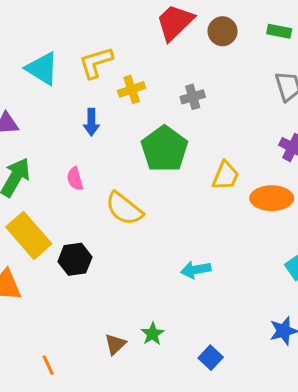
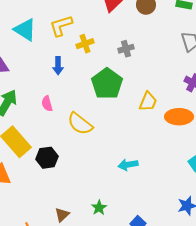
brown triangle: (115, 344) -> (62, 215), moved

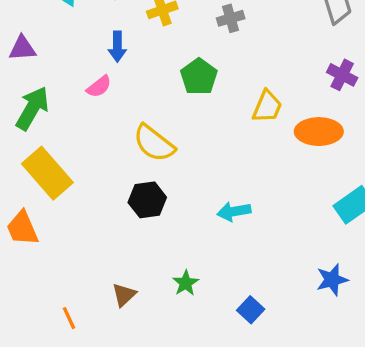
green pentagon: (107, 84) -> (199, 77), size x0.7
pink semicircle: (47, 104) -> (99, 87), moved, turned -112
black hexagon: (47, 158) -> (147, 200), moved

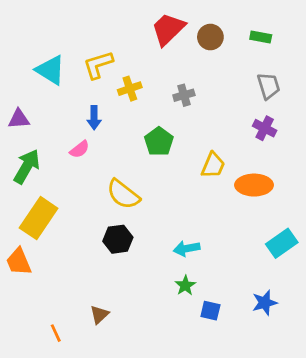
purple cross: (342, 75) -> (265, 128), moved
yellow rectangle: (47, 173) -> (39, 218), turned 75
green star: (186, 283) -> (185, 285), moved
blue square: (251, 310) -> (210, 311), moved, turned -30

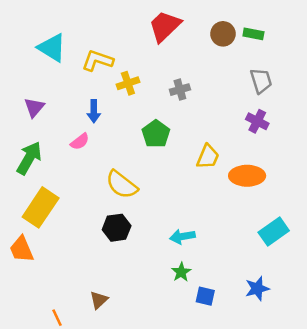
brown circle: (210, 37) -> (223, 34), moved
yellow L-shape: (98, 65) -> (98, 60), turned 36
cyan triangle: (50, 70) -> (52, 48), moved
purple triangle: (19, 119) -> (34, 107), moved, turned -45

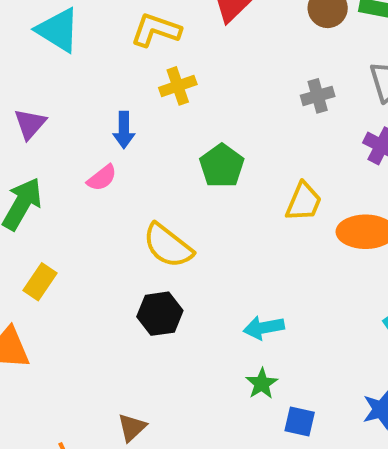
yellow L-shape: (98, 60) -> (156, 30), moved
gray cross: (180, 90) -> (318, 96), moved
yellow rectangle: (41, 207) -> (40, 282), size x0.6

